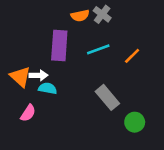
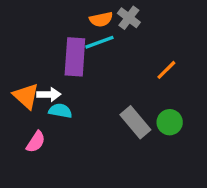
cyan line: (98, 49) -> (99, 42), moved
green circle: (135, 122) -> (170, 122), moved

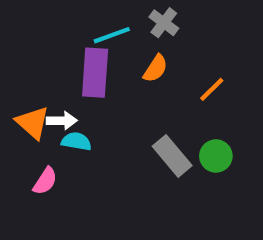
orange semicircle: (101, 19) -> (155, 69), moved, turned -45
cyan line: (99, 42) -> (112, 35), moved

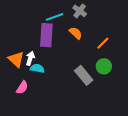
orange semicircle: (155, 69) -> (76, 33), turned -80
white arrow: (62, 121) -> (30, 58), turned -72
green circle: (216, 156) -> (104, 66), moved

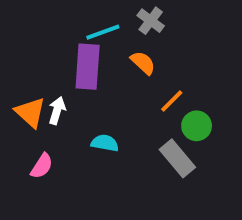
orange line: (103, 43) -> (172, 101), moved
cyan semicircle: (37, 68) -> (105, 143), moved
gray rectangle: (84, 75) -> (177, 158), moved

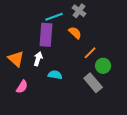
white arrow: (57, 111) -> (38, 59), moved

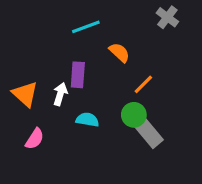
gray cross: (79, 11) -> (167, 17), moved
purple rectangle: (46, 35) -> (78, 75), moved, size x0.7
green circle: (103, 66) -> (134, 115), moved

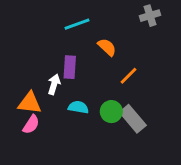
gray cross: (167, 17) -> (150, 16), turned 36
orange triangle: (25, 94) -> (30, 103), moved, turned -35
green circle: (134, 115) -> (111, 112), moved

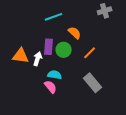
orange triangle: (30, 103) -> (21, 56), moved
green circle: (111, 112) -> (64, 50), moved
pink semicircle: (31, 124) -> (51, 87), moved, turned -72

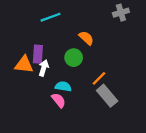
cyan line: (54, 17) -> (51, 17), moved
purple rectangle: (49, 47) -> (38, 54), moved
orange line: (90, 53) -> (99, 78), moved

